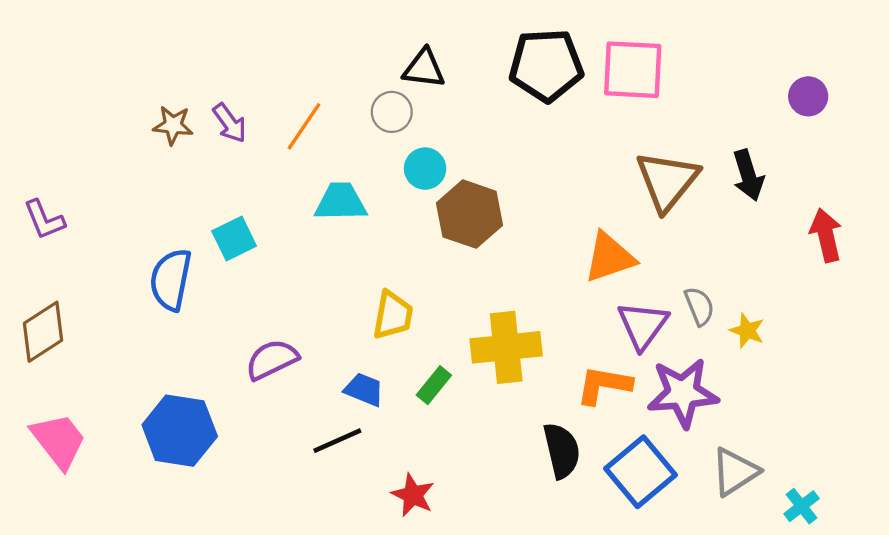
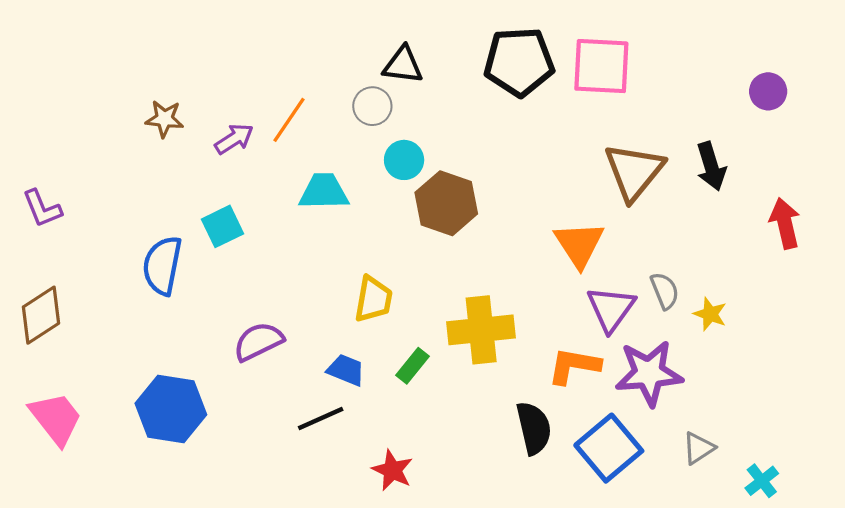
purple arrow: (230, 123) -> (234, 139), moved, turned -87
orange triangle: (609, 257) -> (579, 244), turned -44
gray triangle: (735, 472) -> (698, 448), size x0.7

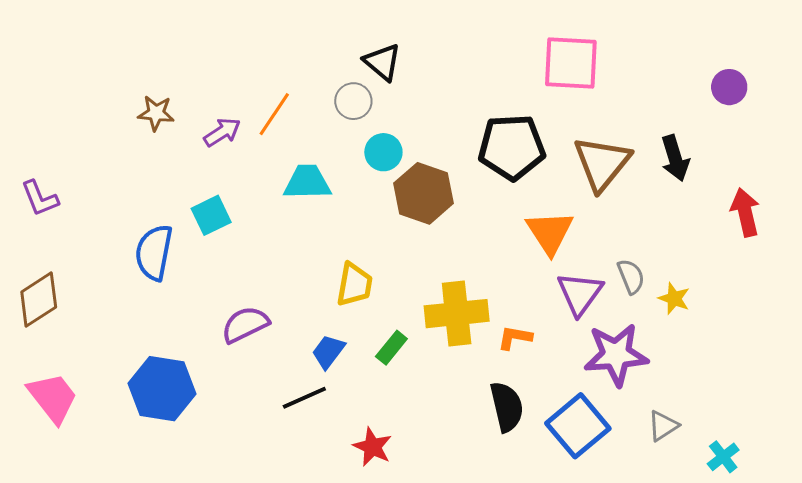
black pentagon: (519, 62) -> (512, 147), moved
black triangle: (403, 65) -> (382, 62), turned 33
orange L-shape: (574, 366) -> (515, 338), moved, size x0.7
blue trapezoid: (346, 370) -> (328, 352), turned -75

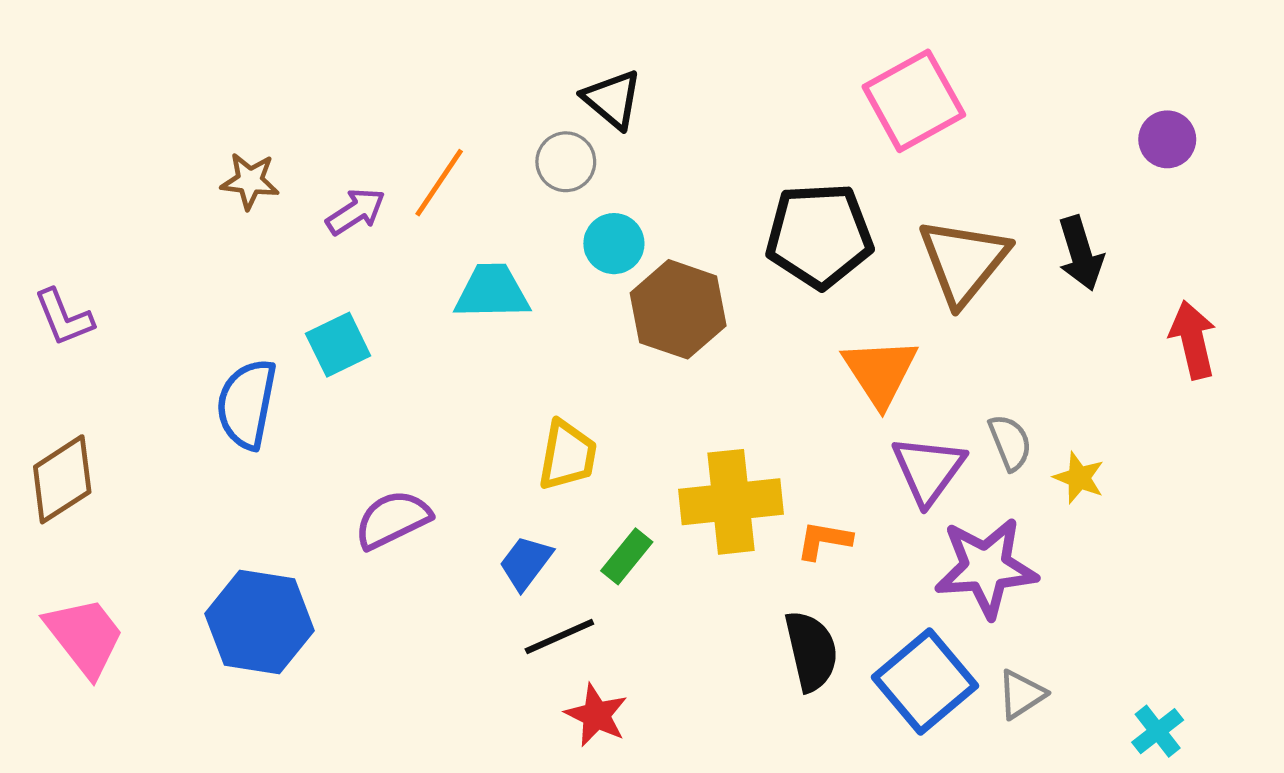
pink square: (571, 63) -> (914, 101), turned -32
black line: (304, 398) -> (559, 637), moved
gray triangle: (663, 426) -> (1021, 694), moved

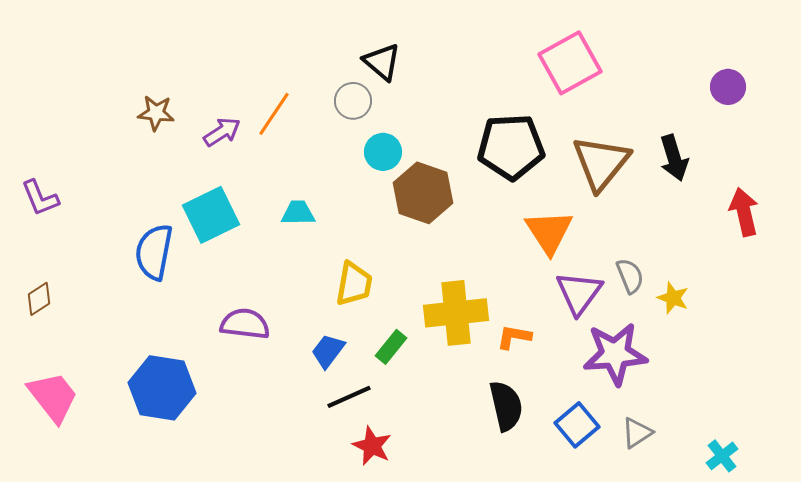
cyan trapezoid: (492, 292) -> (298, 213), moved, size x0.7
cyan square: (338, 345) -> (211, 215), size x1.4
brown diamond: (62, 479) -> (39, 299), size x0.6
purple semicircle: (393, 519) -> (245, 324), turned 33
blue square: (925, 681) -> (577, 425), size x0.7

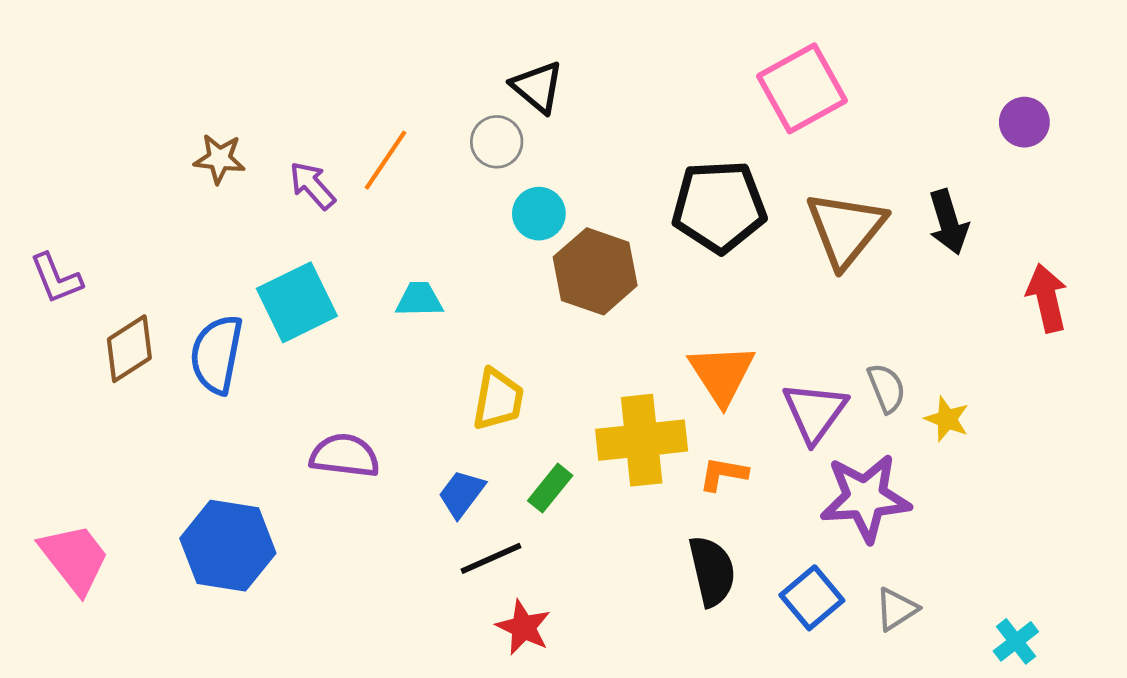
purple arrow: (222, 132) -> (312, 185), turned -99
orange triangle: (549, 232) -> (722, 374), moved
brown diamond: (39, 299) -> (129, 349), moved, size x1.4

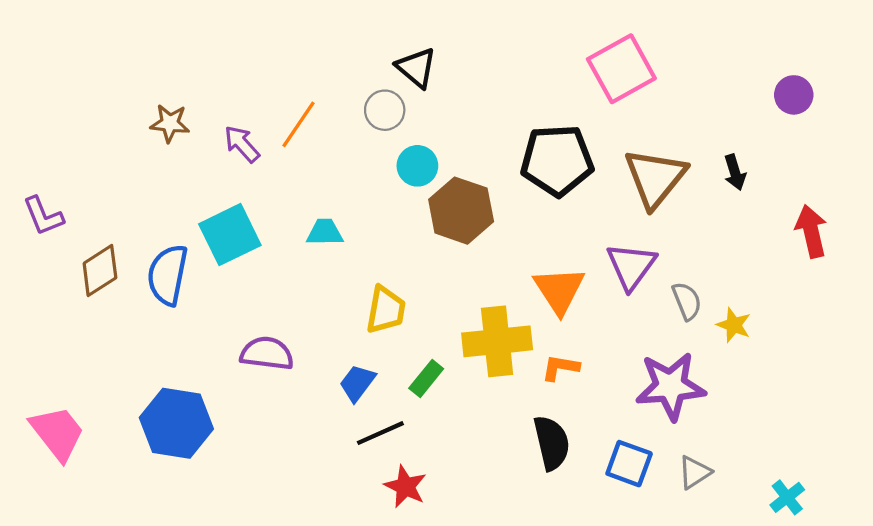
black arrow: (948, 222) -> (735, 172), size x0.7
purple triangle: (815, 412) -> (631, 266), moved
blue square: (812, 598) -> (629, 464), turned -30

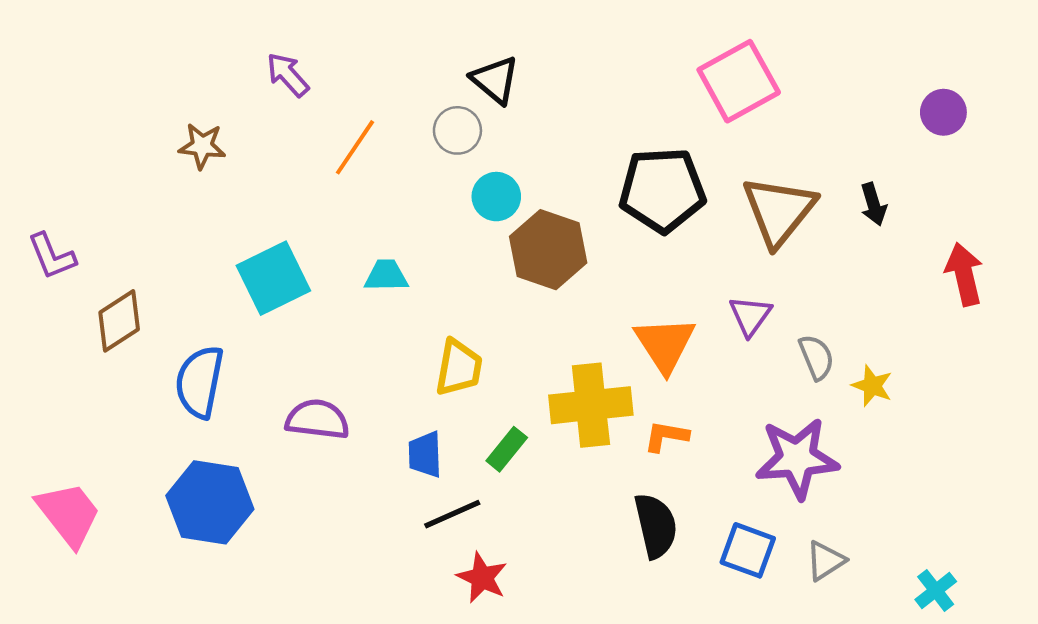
purple arrow: (242, 144) -> (288, 75), moved
purple triangle: (631, 266) -> (750, 316), size x0.7
blue semicircle: (168, 275) -> (200, 382), moved
blue trapezoid: (357, 383) -> (425, 454), turned -39

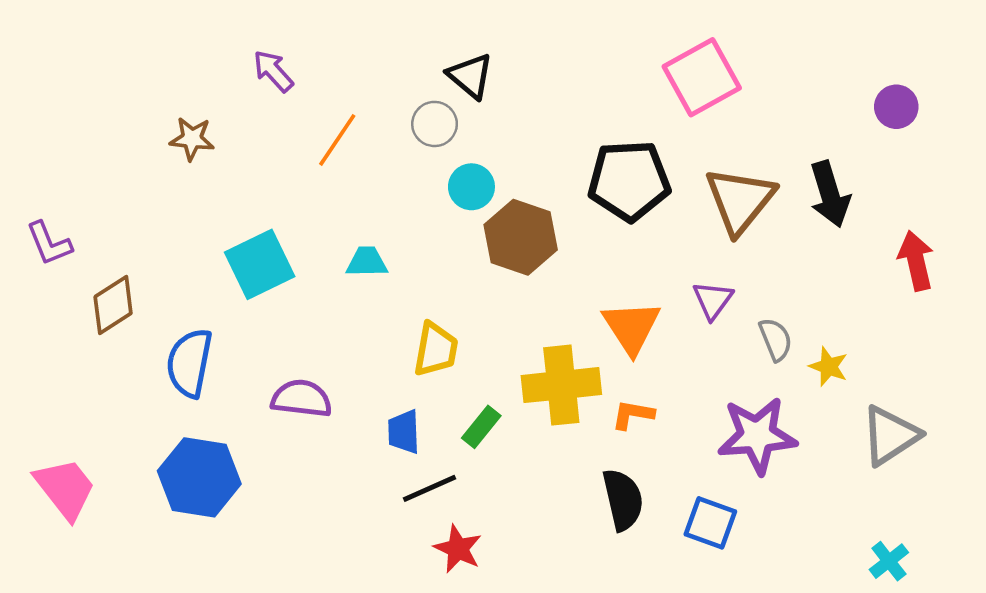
black arrow: (873, 204) -> (830, 194), size x1.6
gray triangle: (826, 561) -> (890, 436), moved, size x1.6

